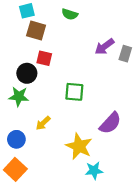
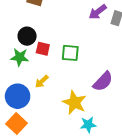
red square: (44, 58) -> (43, 49), moved
blue circle: (16, 139) -> (18, 96), size x1.5

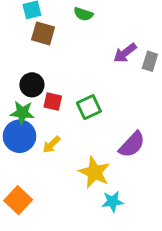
green square: (70, 53) -> (89, 107), turned -30
blue circle: (18, 96) -> (19, 136), moved

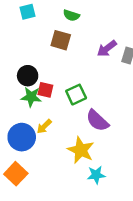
brown square: (43, 33) -> (61, 40), moved
green star: (22, 113) -> (31, 97), moved
blue circle: (19, 136) -> (22, 137), moved
purple semicircle: (132, 145) -> (97, 121), moved, turned 90

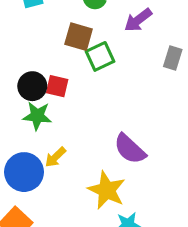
purple arrow: (107, 48) -> (138, 20), moved
red square: (45, 90) -> (57, 86), moved
green square: (76, 95) -> (100, 56), moved

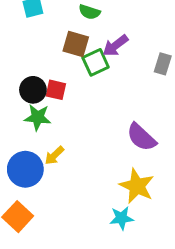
purple arrow: (138, 20) -> (115, 46), moved
purple semicircle: (130, 149) -> (141, 137), moved
yellow star: (107, 190) -> (137, 186), moved

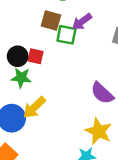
green square: (96, 62) -> (66, 35), turned 36
yellow arrow: (54, 155) -> (34, 107), size x1.5

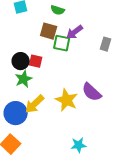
green star: (21, 78) -> (24, 79), turned -30
yellow star: (99, 131) -> (67, 100), moved

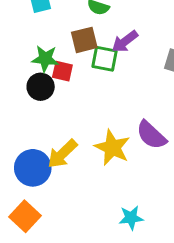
brown square: (49, 31) -> (84, 40), turned -30
red square: (36, 61) -> (62, 71), moved
green star: (24, 79) -> (45, 59), moved, turned 30

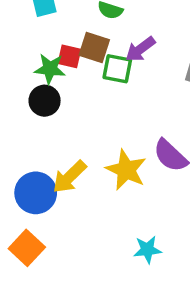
brown square: (84, 40) -> (94, 47), turned 32
red square: (62, 71) -> (69, 56), moved

